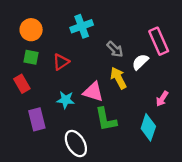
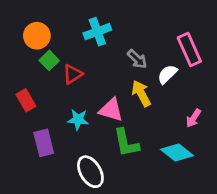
green square: (31, 57) -> (49, 60), moved, turned 35
cyan diamond: (148, 127) -> (177, 152), turned -70

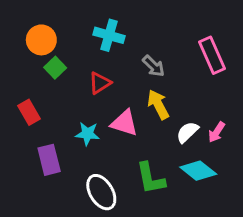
cyan cross: (97, 32) -> (109, 35), turned 36
red triangle: (73, 74) -> (100, 83), moved
white semicircle: (167, 74) -> (187, 132), moved
green L-shape: (126, 143) -> (150, 178), moved

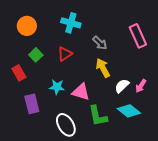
green square: (55, 68) -> (36, 55), moved
pink triangle: (124, 123) -> (81, 92), moved

